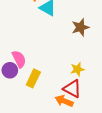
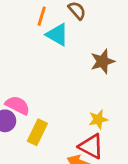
pink semicircle: (19, 59) -> (18, 105), turned -36

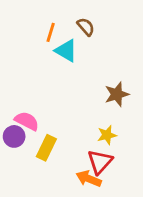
brown star: (102, 61) -> (117, 94), moved
red triangle: (91, 146) -> (100, 162), turned 44

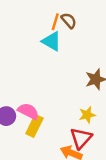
orange line: (51, 32) -> (55, 22), moved
pink semicircle: (27, 121) -> (28, 111), moved

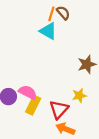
red triangle: (81, 138) -> (59, 109), moved

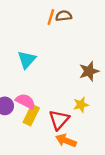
brown semicircle: (63, 13) -> (64, 16), turned -56
cyan triangle: (48, 31) -> (27, 60), moved, turned 42

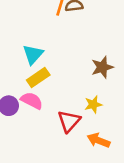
yellow rectangle: (31, 115) -> (38, 77), moved, turned 30
orange arrow: (66, 141) -> (98, 140), moved

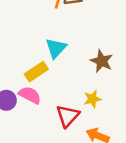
cyan triangle: (33, 54) -> (56, 48), moved
brown star: (102, 67) -> (102, 61), turned -30

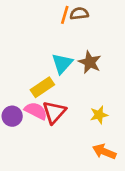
brown star: (102, 61) -> (90, 62), moved
red triangle: (68, 116) -> (54, 112), moved

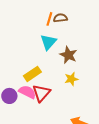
cyan triangle: (62, 64) -> (48, 42), moved
yellow star: (99, 115) -> (71, 79), moved

